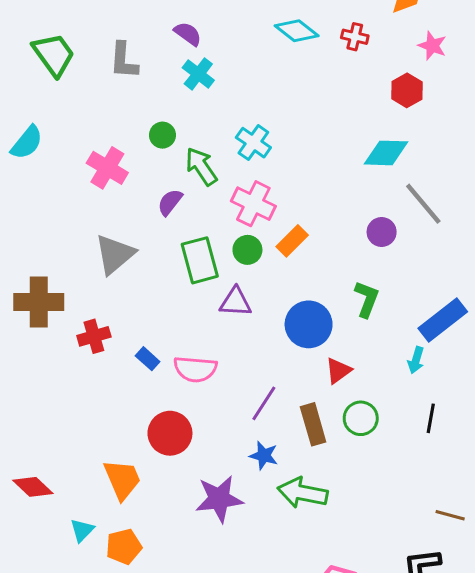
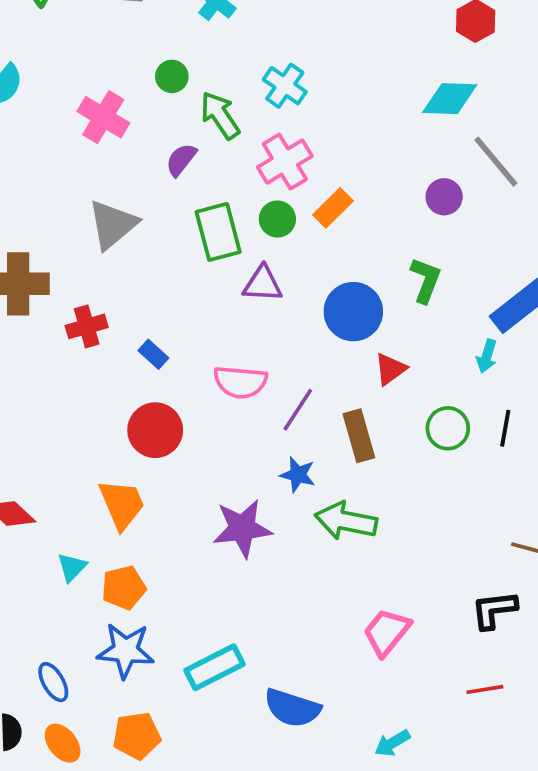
pink cross: (253, 204) -> (285, 162), turned 33
pink semicircle: (195, 369) -> (240, 382), moved
green circle: (361, 418) -> (448, 428), moved
red circle: (170, 433) -> (155, 430), moved

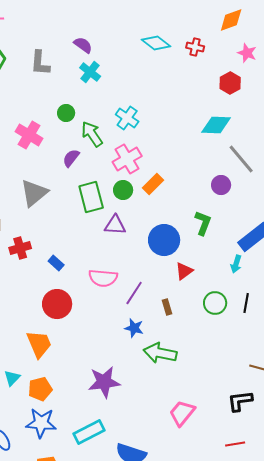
purple circle: (444, 197) -> (221, 185), moved
brown rectangle: (359, 436) -> (167, 307), size x0.6
purple star: (242, 528) -> (104, 382), moved

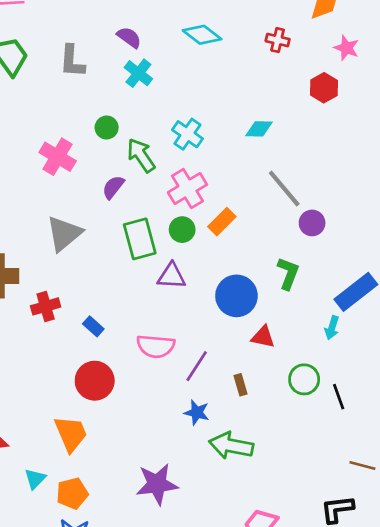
cyan diamond: (156, 43) -> (202, 35), moved
cyan diamond: (216, 125) -> (259, 129), moved, size x0.7
gray line: (241, 159) -> (284, 188), moved
red triangle: (184, 271) -> (263, 337), turned 48
black line: (246, 303) -> (339, 397), moved, turned -30

